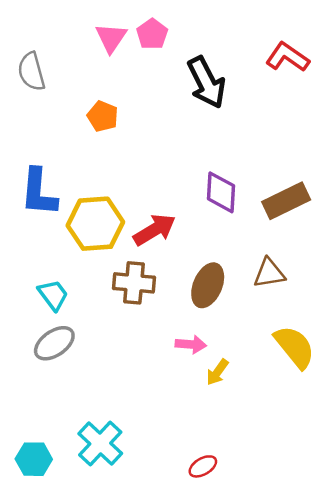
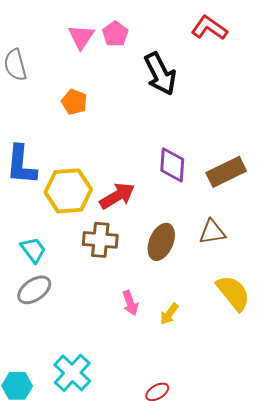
red L-shape: (287, 57) -> (209, 28), moved
pink arrow: (191, 344) -> (130, 303), moved, turned 65

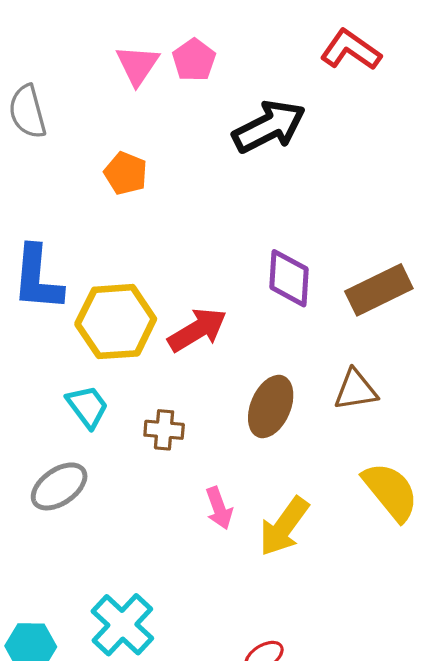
black arrow: (160, 74) -> (269, 127), turned -90
brown cross: (100, 240) -> (164, 430), moved, size x0.7
cyan trapezoid: (33, 250) -> (87, 407), moved
yellow arrow: (169, 314) -> (284, 526), size x1.6

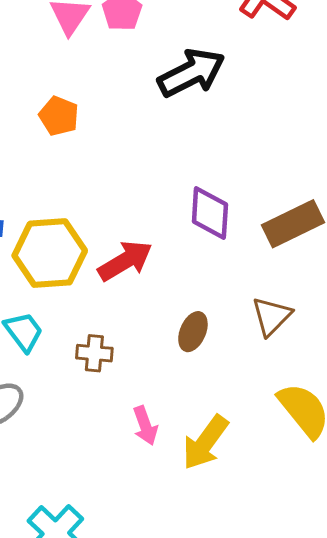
brown triangle: (356, 390) -> (272, 316), turned -36
brown ellipse: (271, 407) -> (193, 332), size x0.7

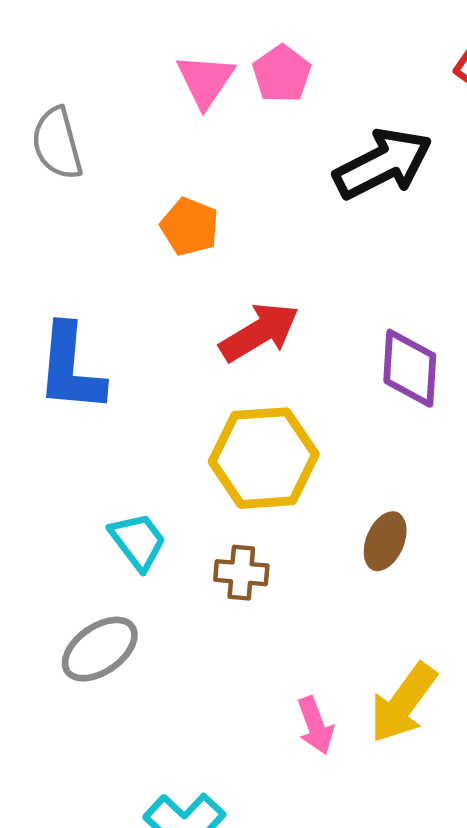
yellow hexagon: (50, 253) -> (264, 458), moved
red arrow: (125, 261) -> (259, 332), moved
pink arrow: (145, 426) -> (315, 725), moved

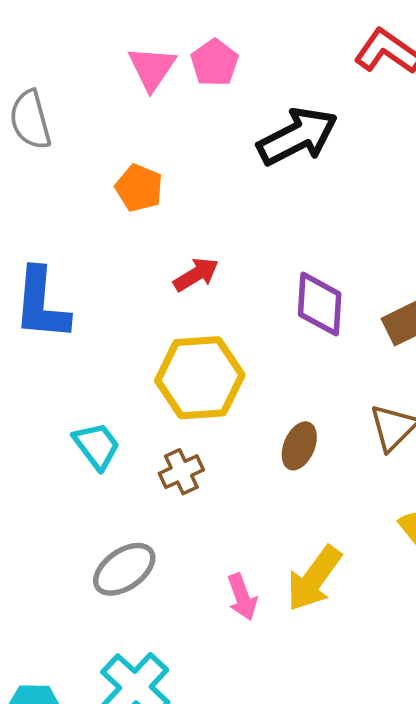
red arrow: (259, 332) -> (196, 275), size x0.7
brown cross: (241, 573) -> (181, 472), turned -30
gray ellipse: (100, 649) -> (124, 569), moved

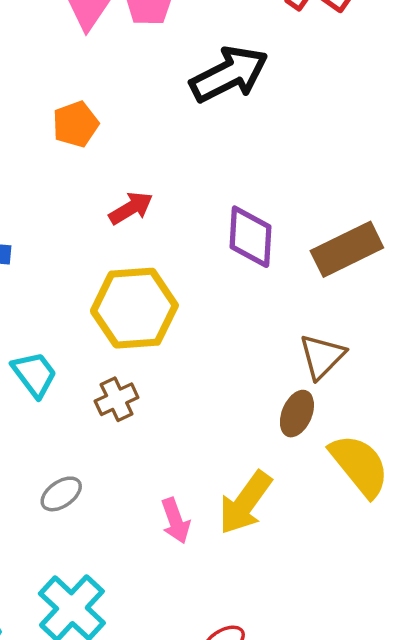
orange pentagon: (139, 188) -> (75, 124), turned 30
brown ellipse: (299, 446) -> (297, 414), moved
gray ellipse: (124, 569) -> (61, 494), size x0.7

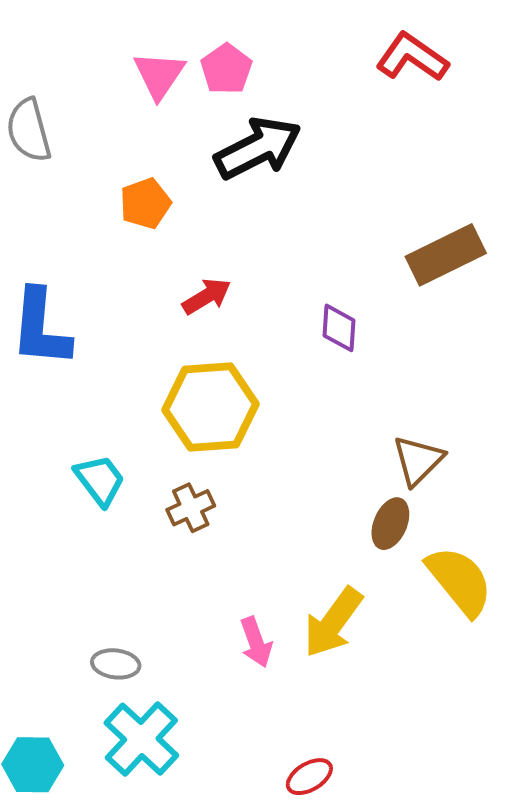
black arrow: (229, 74) -> (258, 148), moved
purple diamond: (251, 237) -> (339, 328), size x0.7
brown rectangle: (347, 249) -> (446, 255), moved
gray ellipse: (61, 494) -> (116, 664), moved, turned 42

